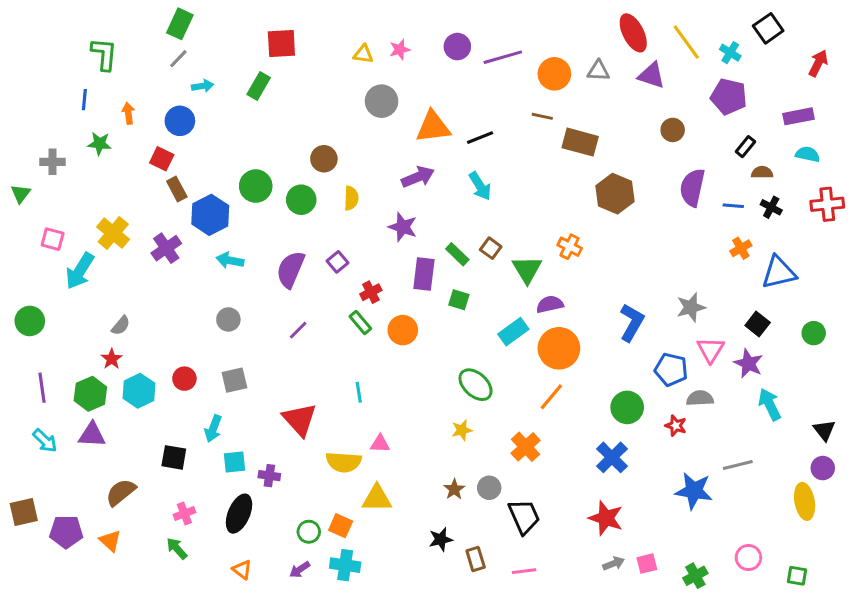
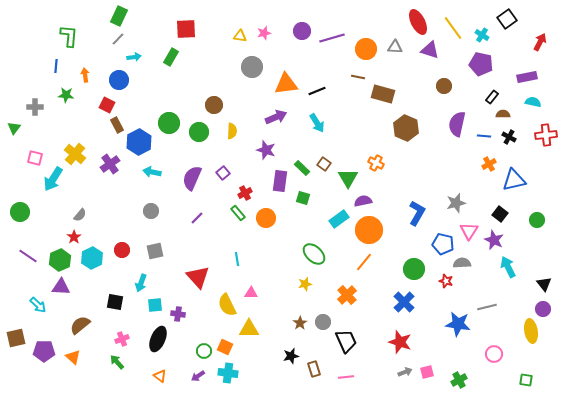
purple line: (42, 388) -> (28, 256), turned -48
cyan arrow: (45, 441) -> (38, 305), moved
yellow semicircle: (344, 462) -> (227, 305), turned 60
pink circle: (748, 558) -> (494, 354), moved

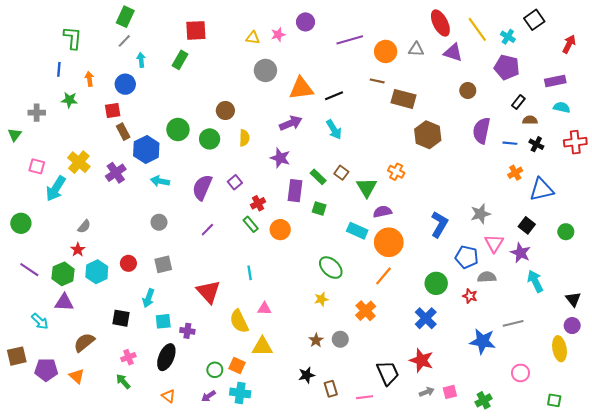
purple circle: (302, 31) -> (305, 22), moved
cyan arrow: (134, 57) -> (141, 60), turned -88
red square: (107, 105) -> (113, 111), turned -35
cyan rectangle: (339, 219) -> (357, 231), turned 60
black trapezoid: (346, 341) -> (388, 373), moved

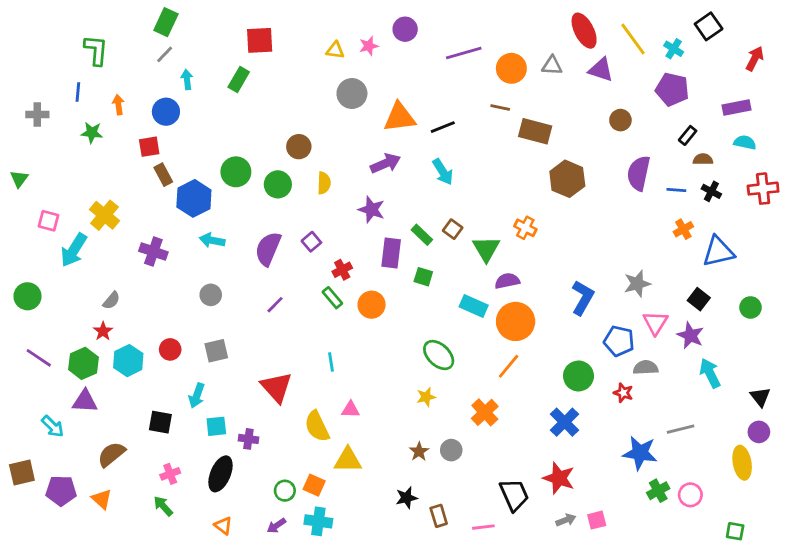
gray cross: (37, 113) -> (37, 114), moved
purple cross: (116, 173) -> (153, 252), moved, turned -36
green cross: (484, 400) -> (658, 491), moved

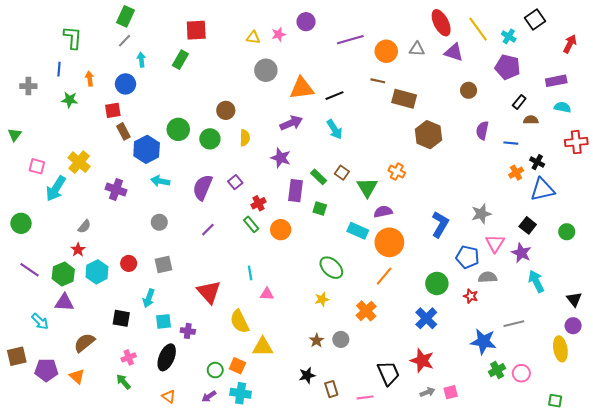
purple semicircle: (639, 173) -> (482, 130), size x0.7
black cross: (711, 191) -> (537, 162), moved
pink triangle: (351, 410) -> (267, 294), moved

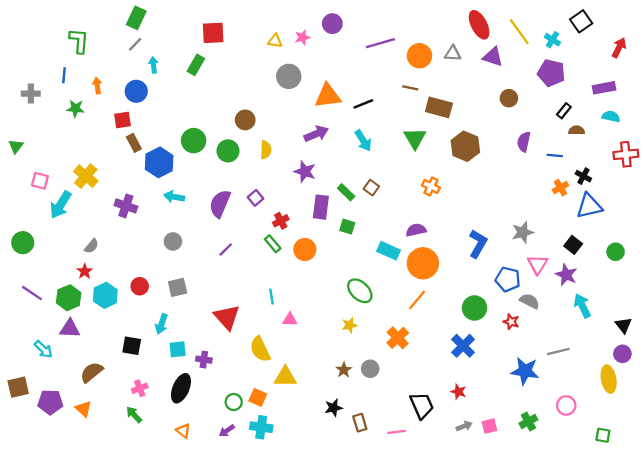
green triangle: (367, 187) -> (415, 138), moved
gray semicircle: (488, 277) -> (530, 301), turned 30
red star: (422, 361) -> (458, 392), size x0.6
green cross: (497, 370) -> (528, 421), moved

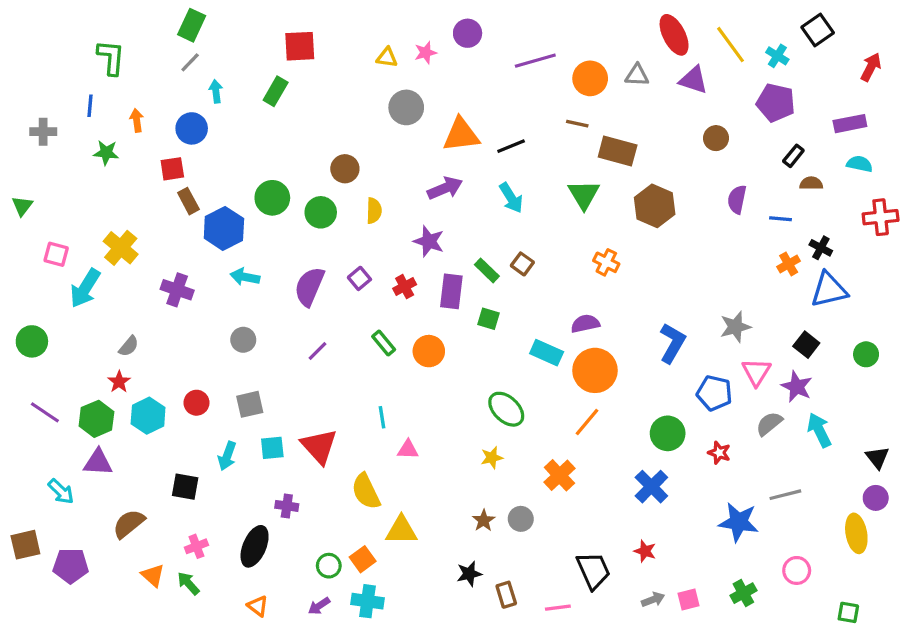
red cross: (281, 221) -> (405, 287), moved
gray semicircle: (530, 301) -> (769, 424), moved, turned -66
cyan square: (178, 349) -> (272, 448), moved
orange square: (258, 397) -> (363, 559), turned 30
orange triangle: (84, 409) -> (153, 575), moved

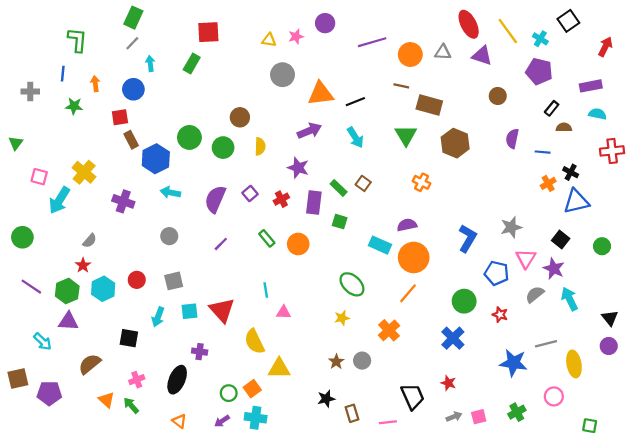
yellow ellipse: (856, 533) -> (574, 364), moved

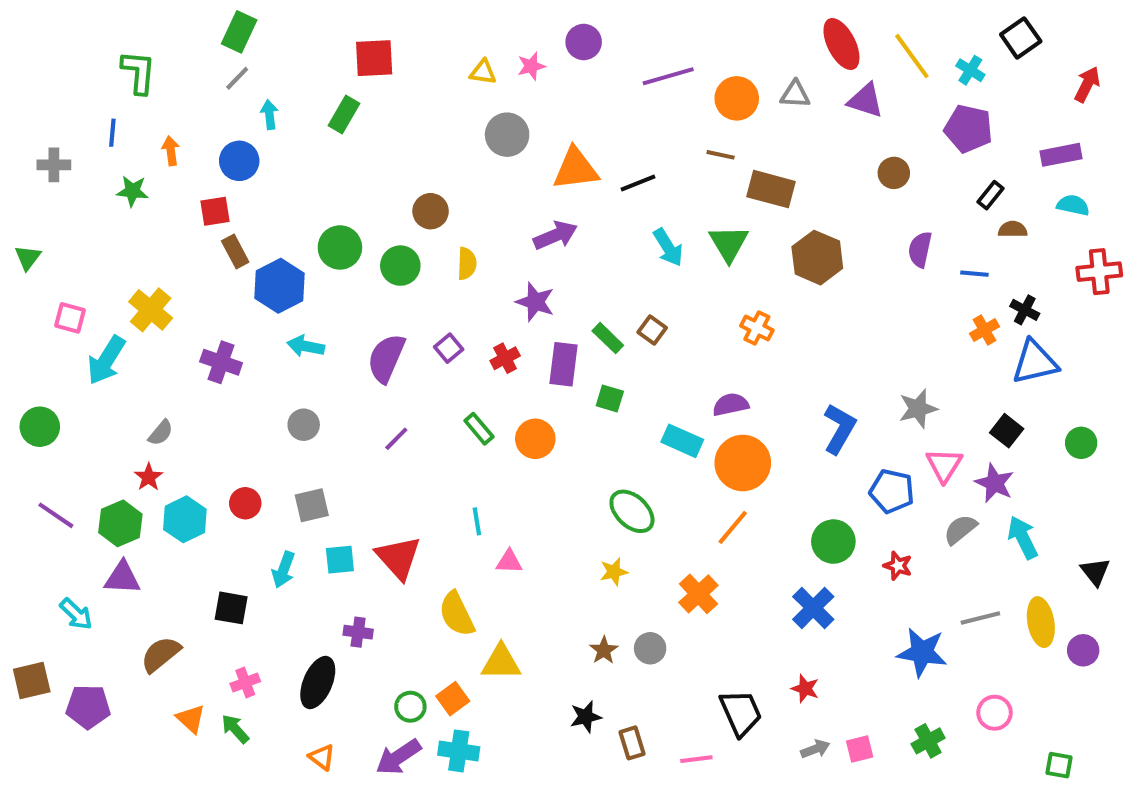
cyan arrow: (355, 137) -> (668, 247), moved
purple circle: (609, 346) -> (1083, 650), moved
yellow ellipse: (574, 364) -> (1041, 622), moved
purple arrow: (222, 421) -> (398, 757), size x1.6

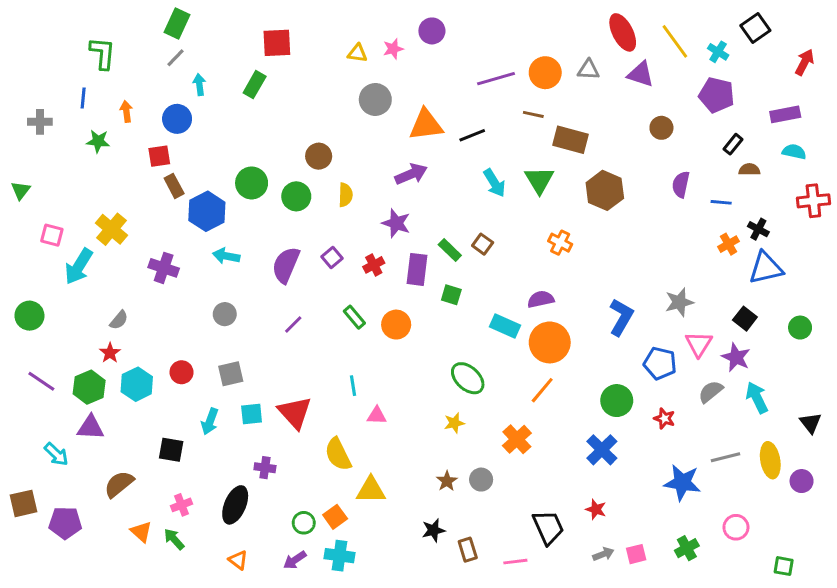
purple line: (668, 76) -> (496, 79), moved
purple arrow: (398, 757) -> (295, 560), size x0.7

